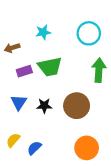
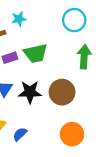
cyan star: (43, 32) -> (19, 19), moved
black star: (44, 106) -> (30, 92), size x1.5

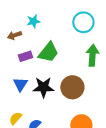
green trapezoid: (35, 53) -> (48, 52), turned -40

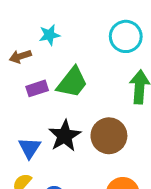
blue triangle: (20, 84) -> (30, 148), moved
black star: (43, 87) -> (65, 136), turned -30

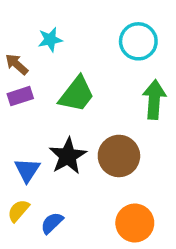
brown arrow: (20, 56) -> (17, 64), turned 60
purple rectangle: (37, 88) -> (20, 96), moved

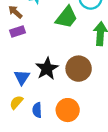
green trapezoid: (77, 94) -> (67, 17), moved
blue semicircle: (52, 223) -> (37, 110), turned -48
orange circle: (135, 223) -> (68, 110), moved

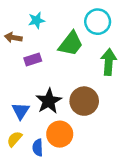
brown arrow: (15, 12) -> (13, 38), turned -32
purple rectangle: (17, 31) -> (33, 60), moved
orange circle: (68, 110) -> (60, 134), moved

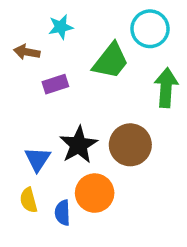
yellow semicircle: (14, 139) -> (29, 200), turned -56

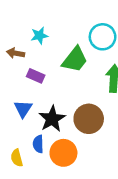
purple rectangle: (55, 84) -> (36, 76), turned 42
blue triangle: (37, 159) -> (23, 109), moved
blue semicircle: (62, 213) -> (38, 144), moved

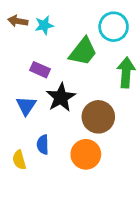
brown arrow: (15, 53) -> (18, 21), moved
black star: (52, 119) -> (61, 97), moved
orange circle: (63, 153) -> (86, 154), moved

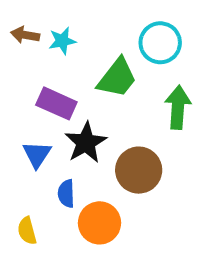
purple rectangle: (40, 70) -> (56, 103), size x1.4
blue semicircle: (43, 145) -> (66, 194), moved
orange circle: (86, 154) -> (99, 223), moved

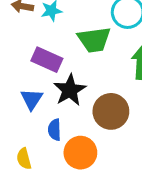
green trapezoid: (117, 78) -> (94, 40), turned 44

